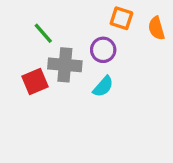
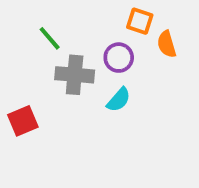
orange semicircle: (156, 28) -> (167, 44), moved
red square: (35, 81) -> (23, 121), moved

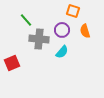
orange semicircle: (167, 44) -> (85, 31), moved

